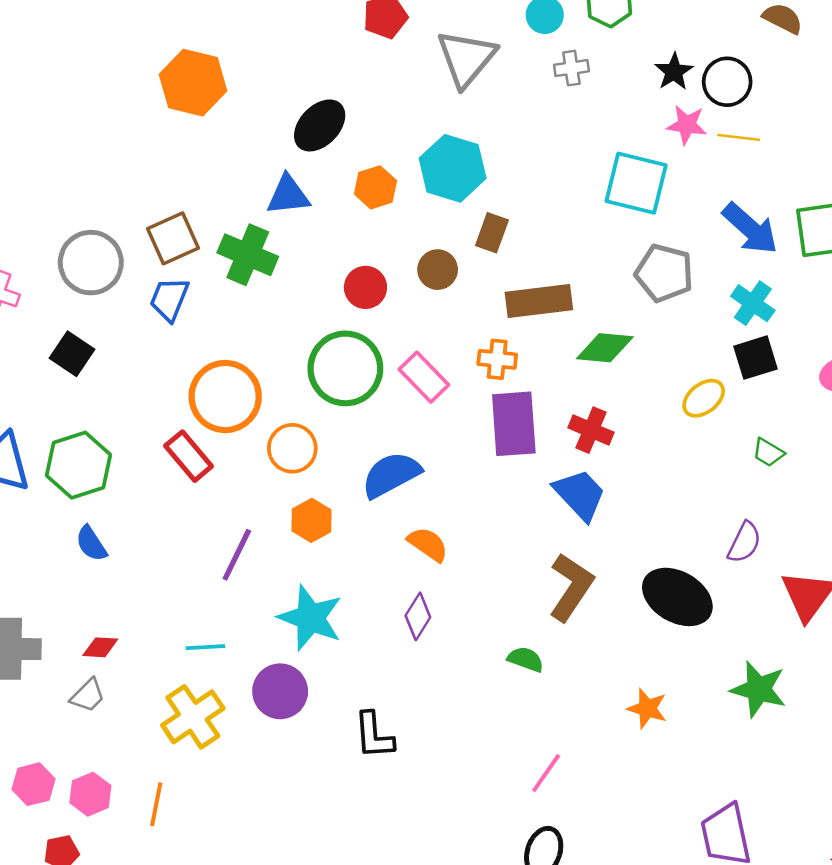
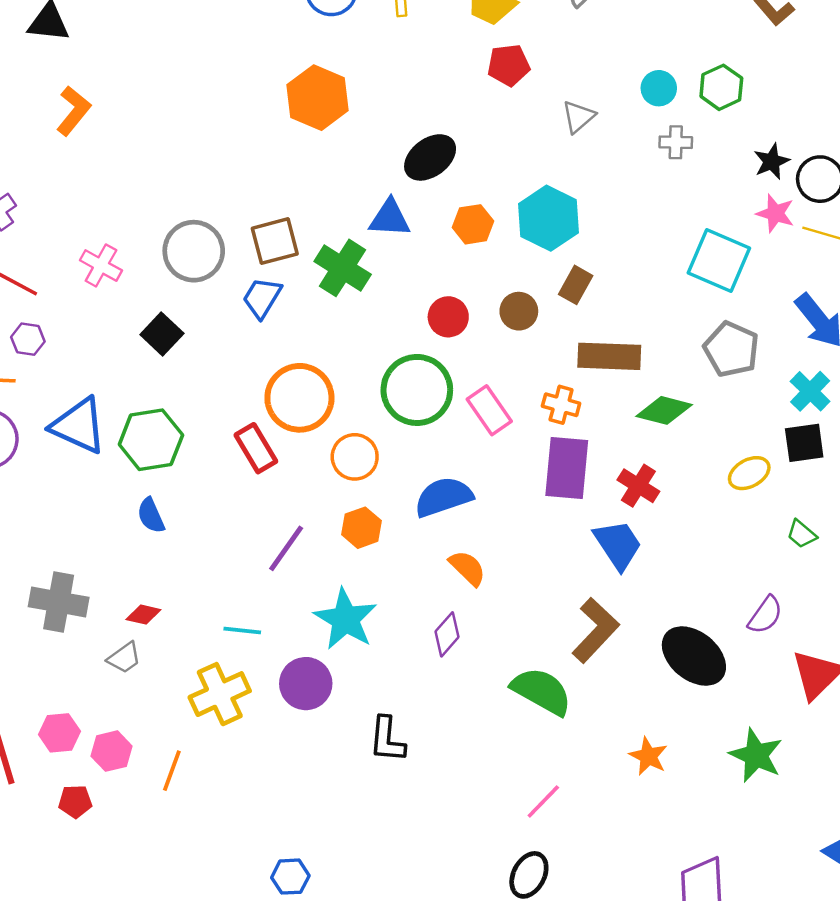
gray triangle: (466, 58) -> (578, 117), size x0.6
green semicircle: (526, 659) -> (542, 691), size x1.8

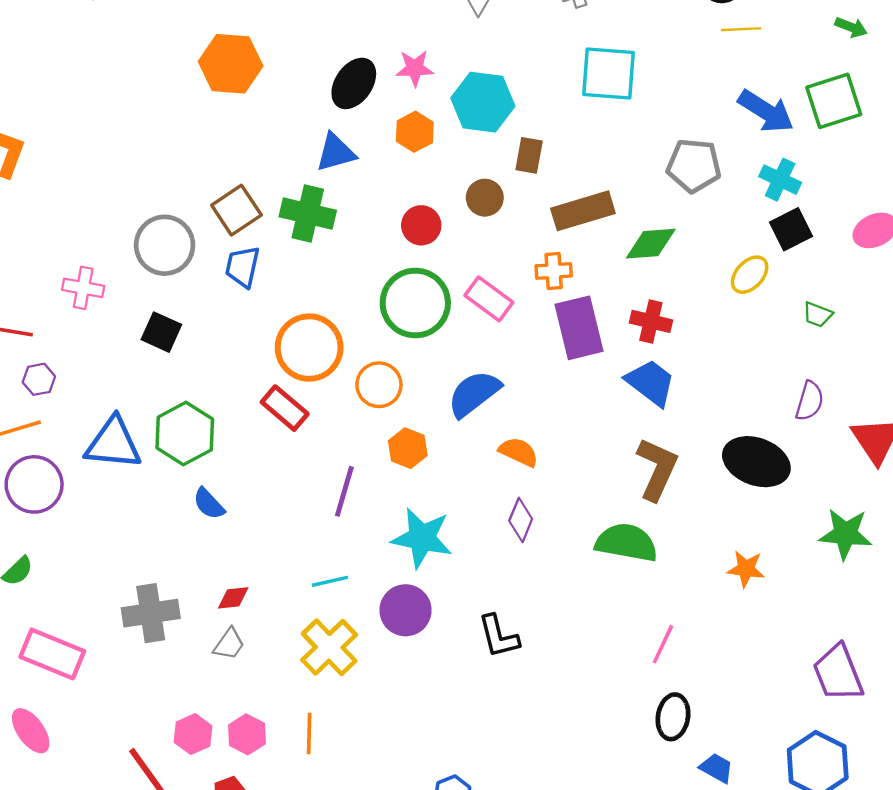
pink star: (775, 213) -> (415, 68), moved
cyan square: (719, 260) -> (609, 73), moved

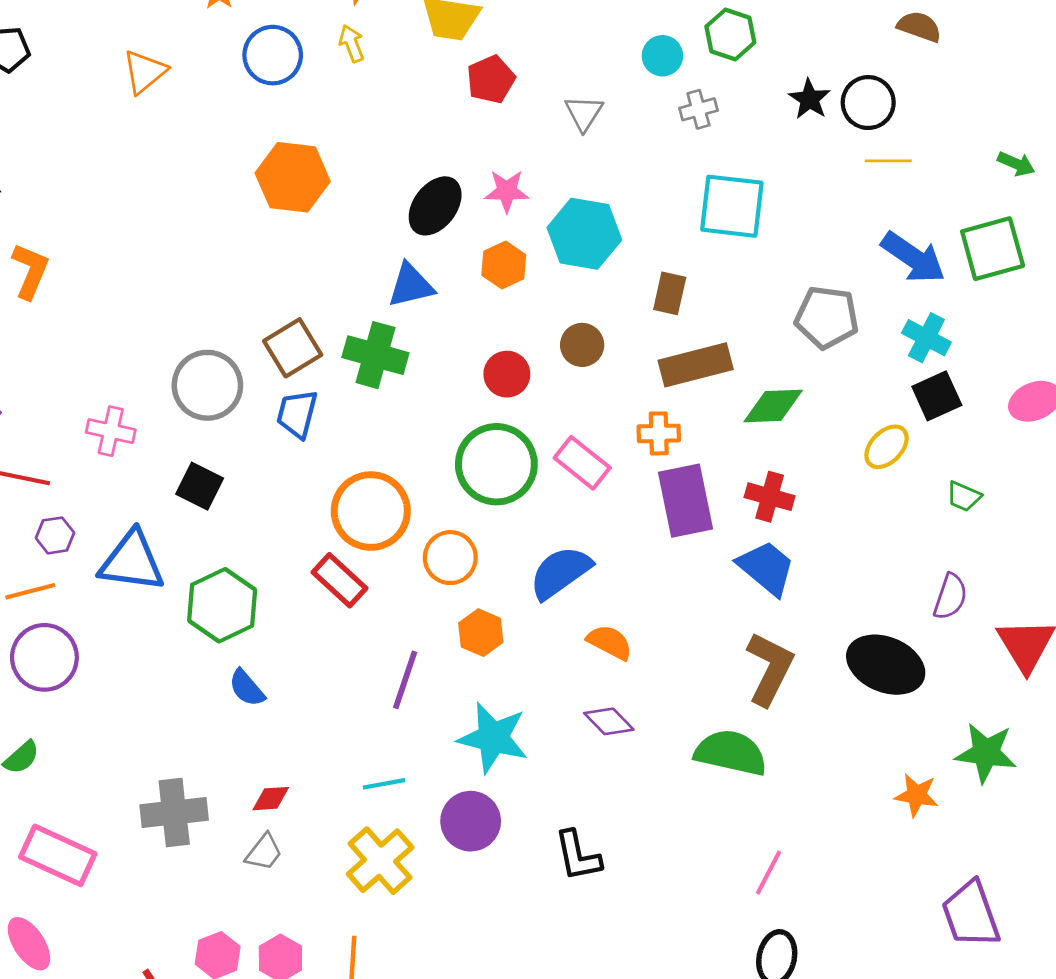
brown rectangle: (529, 155) -> (670, 293), moved
blue triangle: (113, 443) -> (132, 561), moved
purple diamond: (521, 520) -> (609, 721), turned -69
orange star: (746, 569) -> (917, 795), moved

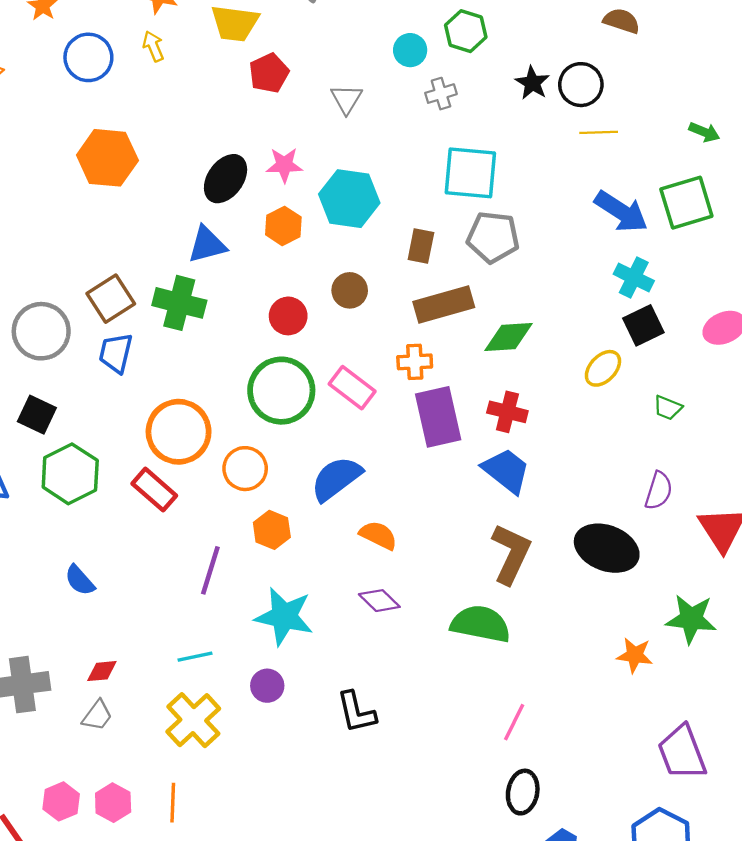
gray pentagon: (827, 317) -> (493, 237), moved
green hexagon: (222, 605) -> (70, 474), moved
purple circle: (471, 821) -> (267, 686), size x0.7

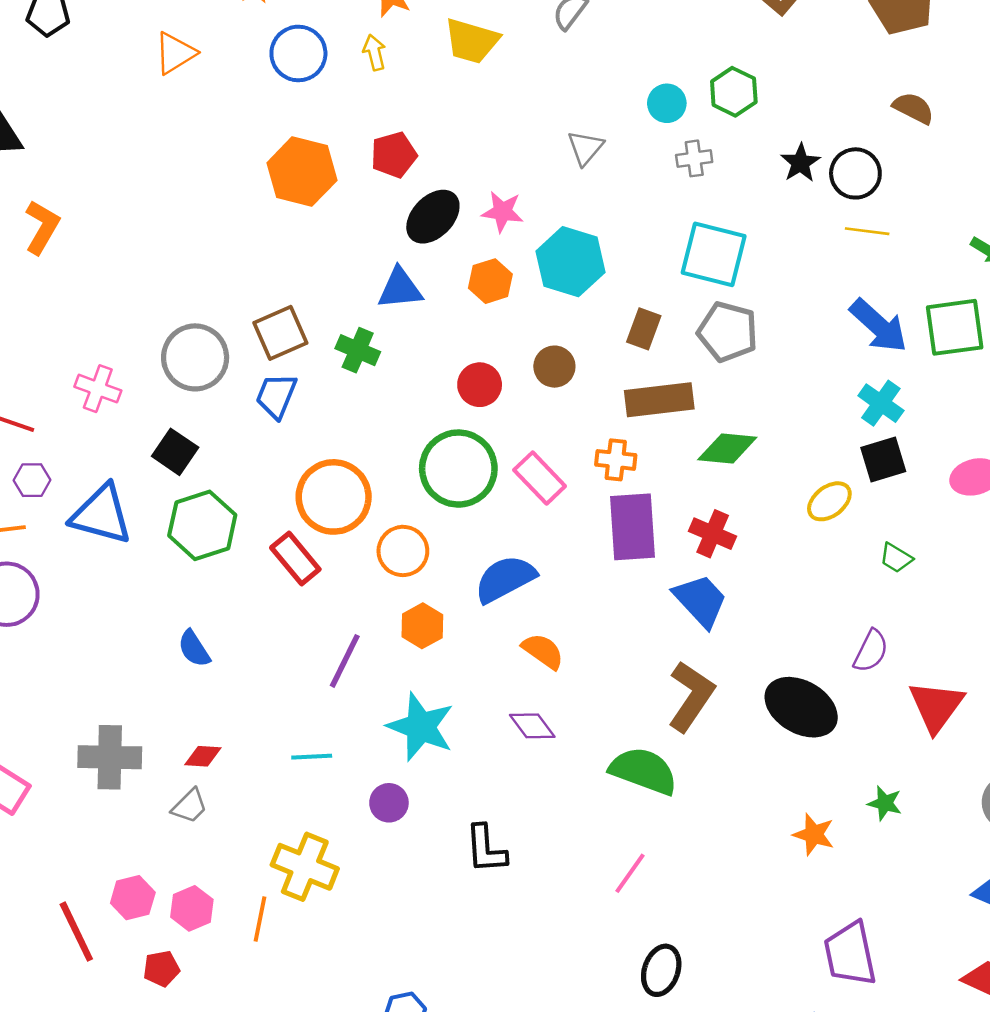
red pentagon: (269, 73) -> (394, 155), moved
green cross: (179, 303) -> (358, 350), size x0.7
green star: (691, 619) -> (885, 803), size x0.6
yellow cross: (193, 720) -> (305, 867), moved, turned -34
pink line: (514, 722) -> (630, 873), moved

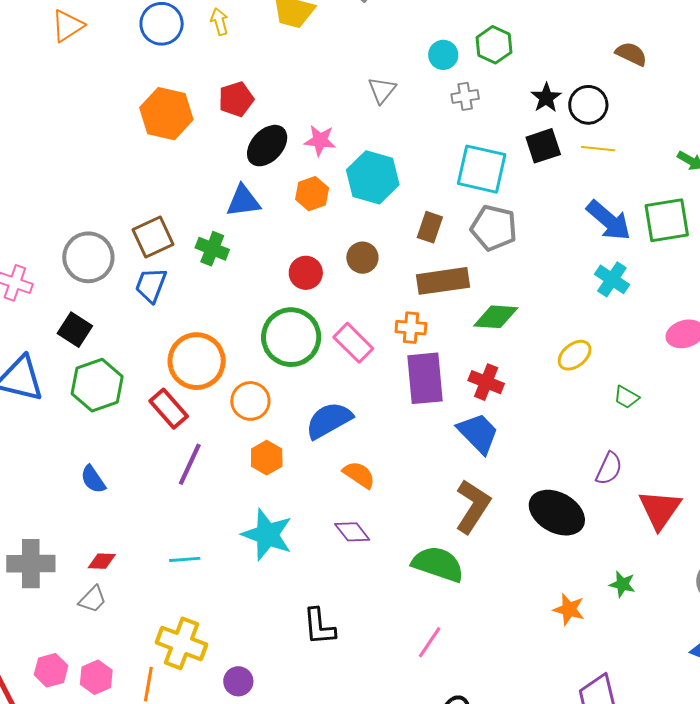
black square: (883, 460) -> (543, 146), moved
purple line: (345, 661) -> (190, 464), moved
purple circle: (389, 803) -> (238, 681), moved

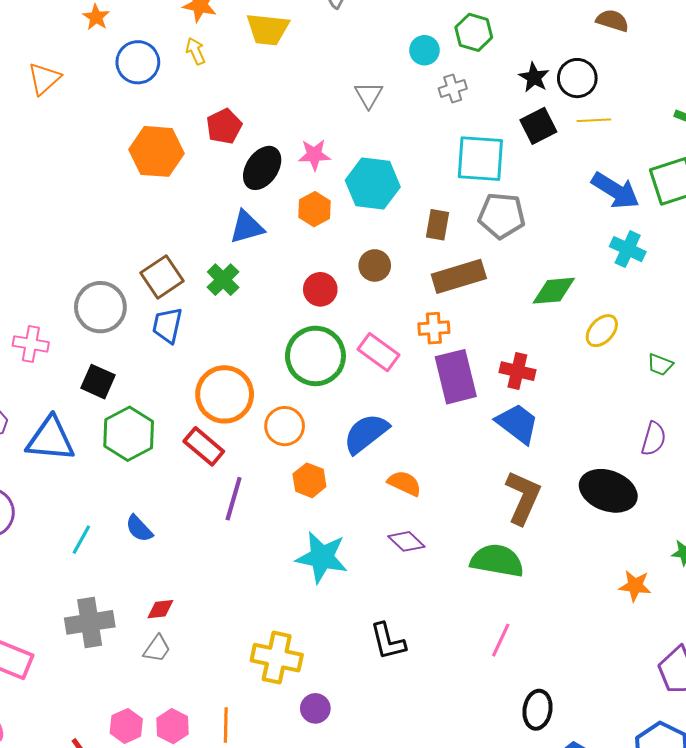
green cross: (212, 249) -> (223, 280), turned 32
green diamond: (496, 317) -> (554, 291), moved
cyan line: (185, 559) -> (81, 540), moved, turned -48
yellow cross: (182, 643) -> (277, 658), moved

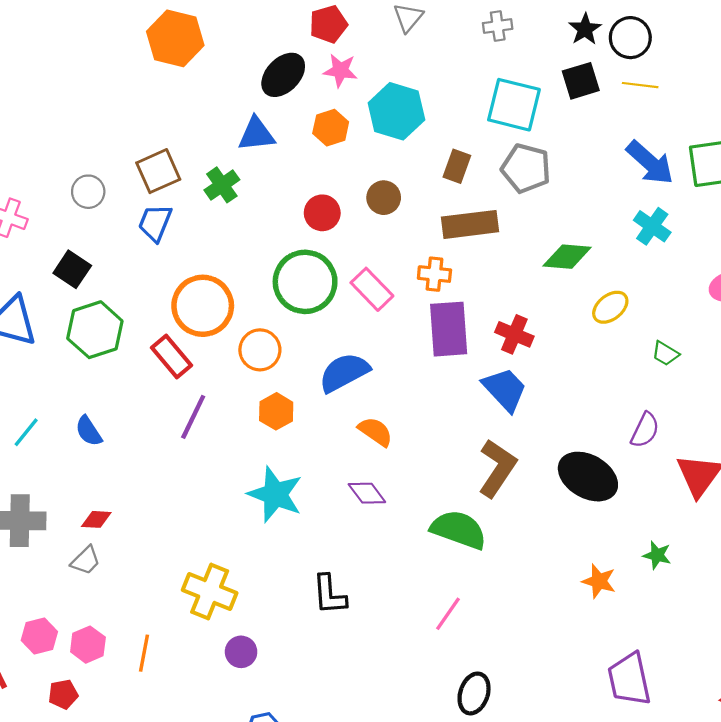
red pentagon: (224, 126) -> (328, 24), moved
gray circle: (100, 307) -> (88, 192), size x0.6

